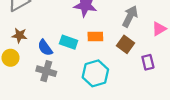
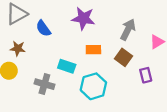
cyan rectangle: (69, 42) -> (67, 66), moved
blue semicircle: (45, 48) -> (43, 28), moved

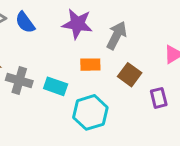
blue semicircle: (43, 28) -> (25, 22), moved
gray arrow: (128, 30) -> (117, 35), moved
gray cross: (44, 84) -> (19, 80), moved

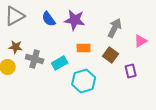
blue semicircle: (25, 22) -> (49, 19), moved
gray arrow: (117, 35) -> (115, 28), moved
cyan rectangle: (56, 86) -> (60, 63), turned -49

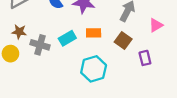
cyan rectangle: (60, 63) -> (67, 38), moved

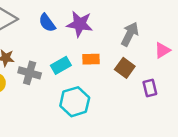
cyan hexagon: (94, 69) -> (75, 102), moved

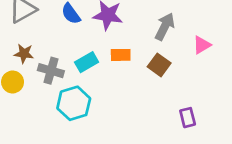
purple rectangle: (150, 88) -> (188, 118), moved
cyan hexagon: (75, 102) -> (74, 103), moved

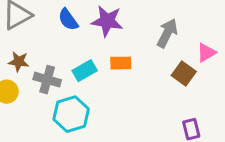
brown square: (159, 65) -> (184, 74), moved

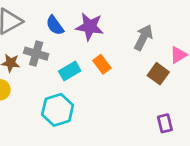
orange rectangle: (121, 63) -> (102, 64), turned 54
gray cross: (47, 80) -> (36, 54), moved

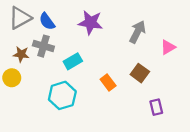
blue semicircle: (55, 25) -> (47, 21), moved
orange rectangle: (102, 64) -> (108, 82), moved
brown square: (158, 74) -> (140, 73), moved

